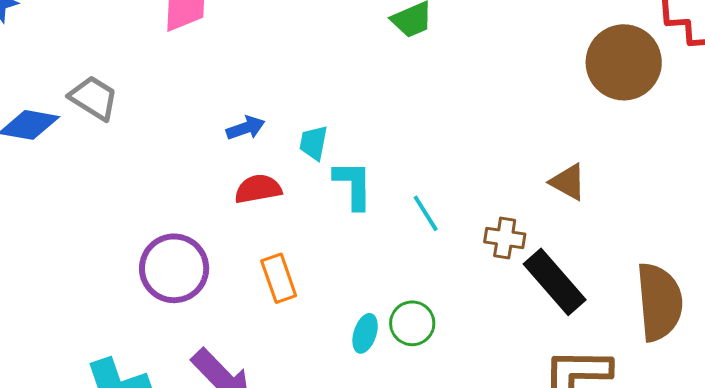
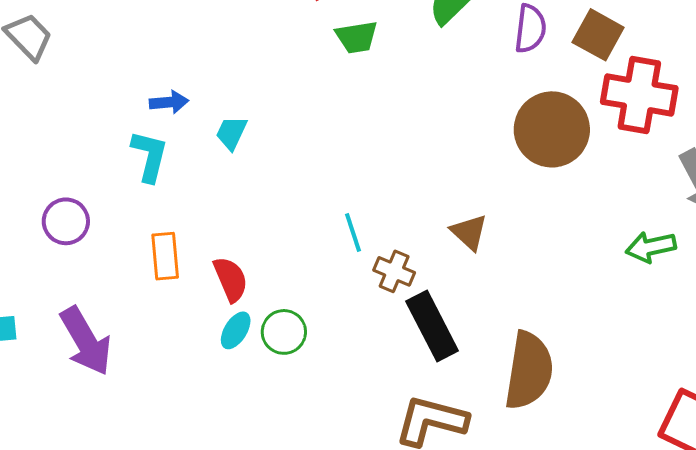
cyan L-shape: (353, 185) -> (149, 156), moved
red semicircle: (258, 189) -> (231, 279), moved, turned 63
cyan line: (426, 213) -> (353, 232), moved
purple circle: (174, 268) -> (66, 221), size x0.7

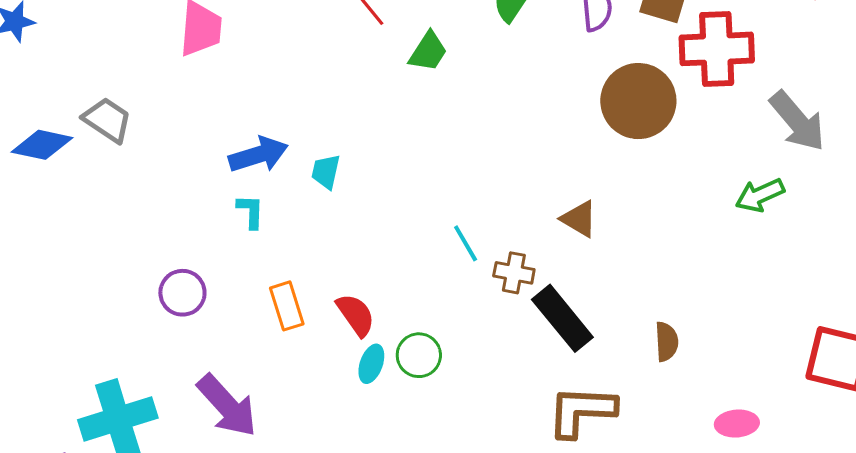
green trapezoid: (357, 37) -> (428, 52), turned -36
blue arrow: (169, 102) -> (258, 155), size x1.5
cyan L-shape: (149, 156) -> (251, 211), size x0.7
brown semicircle: (529, 371) -> (667, 342), size x0.5

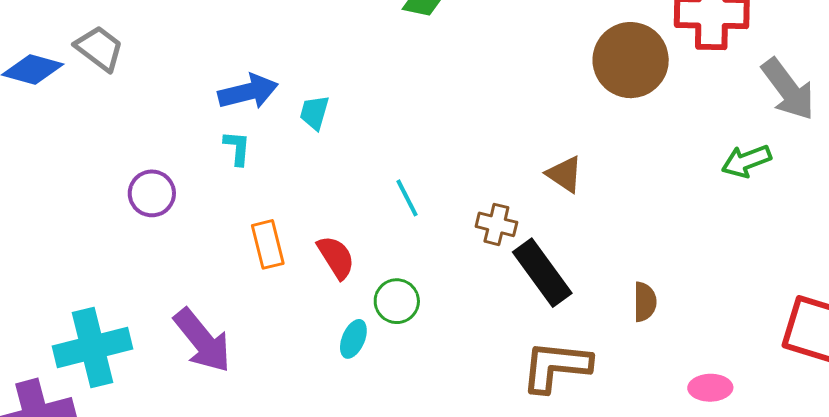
cyan line: (466, 243) -> (407, 198), moved
purple circle: (182, 293) -> (152, 193), moved
cyan ellipse: (371, 364) -> (353, 339), moved

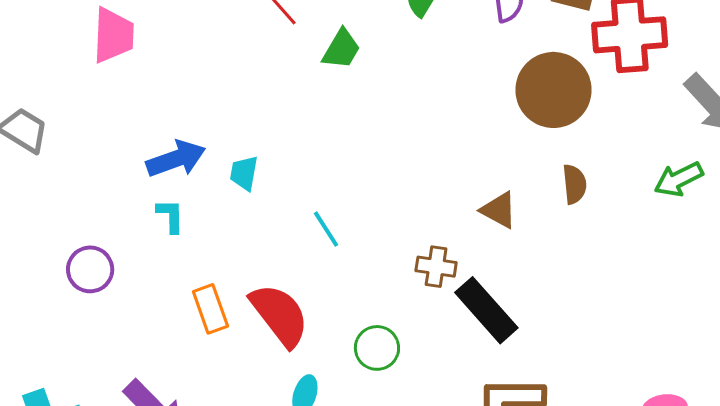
cyan line: (407, 198) -> (326, 229), moved
red semicircle: (336, 257) -> (280, 315), size x1.5
green circle: (397, 301) -> (377, 348), moved
brown semicircle: (645, 302) -> (574, 184), moved

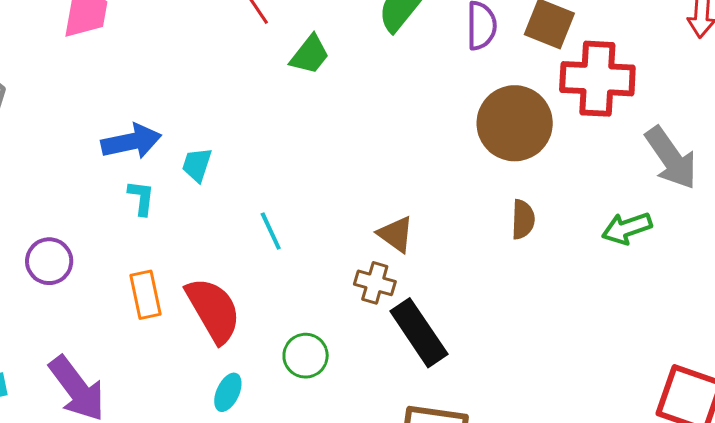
brown triangle: (499, 210) -> (396, 234), moved
cyan L-shape: (170, 216) -> (141, 198), moved
purple circle: (90, 269) -> (49, 261), moved

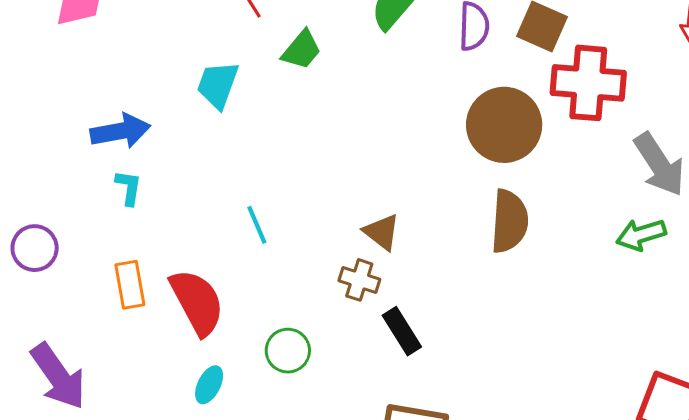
cyan trapezoid: (197, 165) -> (218, 85), moved, size x1.4
brown semicircle: (523, 219) -> (509, 221), size x1.6
green arrow: (627, 228) -> (641, 235), moved
black rectangle: (419, 333) -> (402, 331), size x0.7

